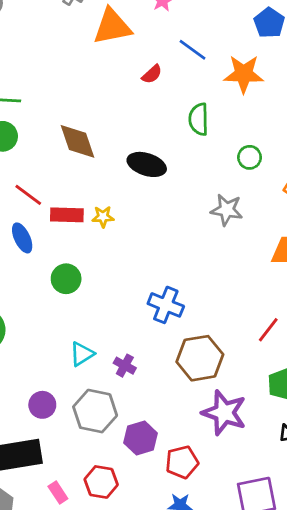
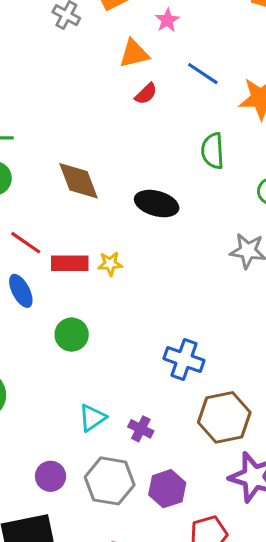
orange triangle: (112, 27) -> (134, 54), moved, size x0.7
red semicircle: (152, 74) -> (146, 94), moved
purple hexagon: (141, 438) -> (167, 489), moved

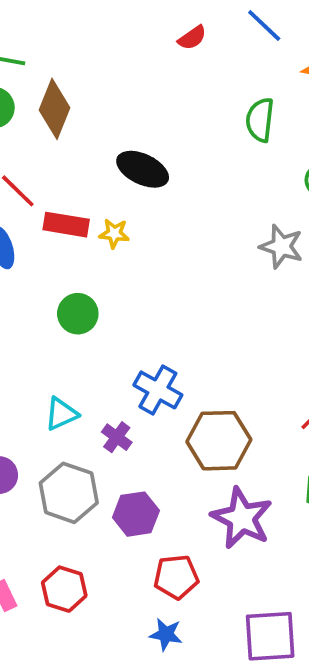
brown diamond: (78, 181) -> (54, 109), moved, turned 33
black ellipse: (157, 204) -> (143, 169), moved
green circle: (72, 335) -> (78, 314), moved
blue cross: (184, 360) -> (158, 390), moved

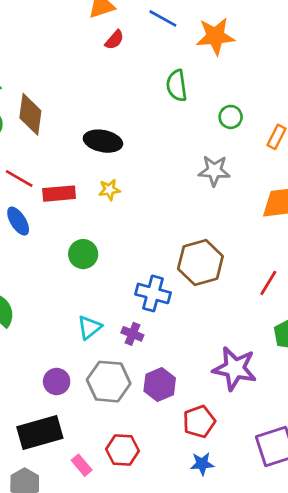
yellow star: (114, 233) -> (109, 190), moved
brown hexagon: (219, 441) -> (200, 263), moved

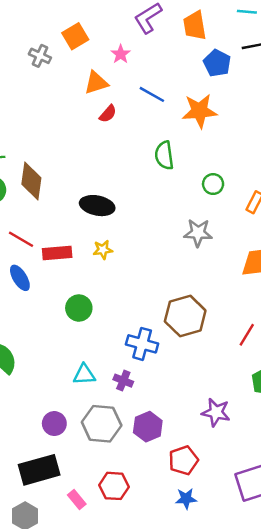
cyan triangle: (89, 327) -> (84, 375), turned 35
purple star: (235, 369) -> (216, 412), size x0.7

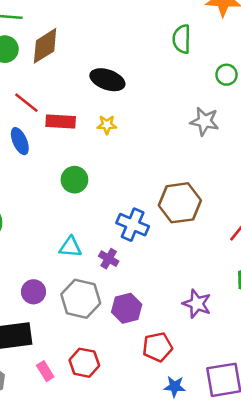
brown diamond: (31, 181) -> (45, 46), turned 42
blue star: (186, 499) -> (175, 387), moved

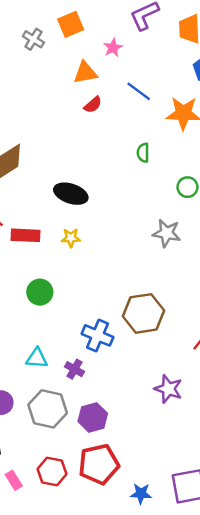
green semicircle: (182, 39) -> (143, 153), size x0.7
purple star: (197, 304) -> (168, 389), moved
red pentagon: (158, 347) -> (99, 464), moved, size x1.4

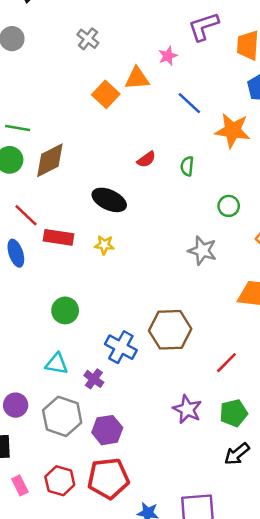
orange square: (71, 24) -> (106, 94), moved, turned -30
red semicircle: (93, 105) -> (146, 159), moved
green circle: (40, 292) -> (65, 310), moved

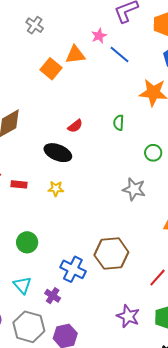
blue line: (189, 103) -> (119, 55), moved
red semicircle: (146, 159) -> (75, 126), moved
red rectangle: (59, 237) -> (19, 184), size x0.7
cyan triangle: (57, 364) -> (22, 285), turned 42

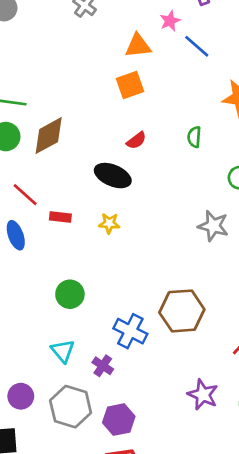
orange square: (51, 69) -> (130, 85), moved, turned 30

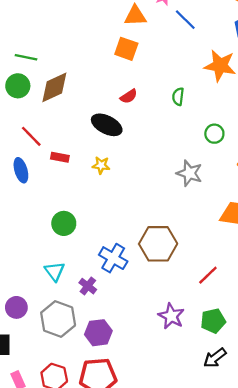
orange square: (130, 85) -> (126, 49), turned 35

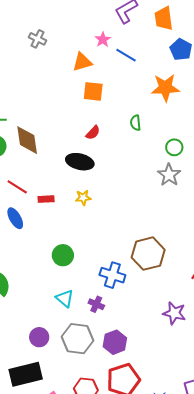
orange square: (126, 49) -> (93, 91), moved
brown diamond: (54, 87) -> (27, 140), turned -60
gray star: (189, 173) -> (169, 175), moved, turned 30

